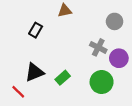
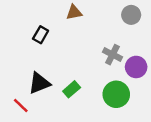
gray circle: (115, 21) -> (131, 15), moved

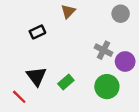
brown triangle: (74, 12) -> (68, 11), turned -35
black rectangle: (41, 35) -> (37, 32), turned 35
black triangle: (39, 83) -> (36, 76), turned -45

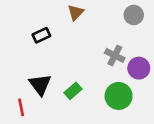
red line: (19, 97) -> (21, 107), turned 35

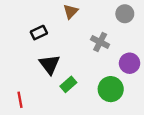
gray cross: (115, 55) -> (100, 42), moved
black triangle: (40, 85) -> (49, 64), moved

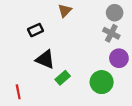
gray cross: (100, 42) -> (111, 33), moved
black triangle: (49, 64) -> (45, 59), turned -30

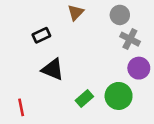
gray circle: (115, 13) -> (120, 15), moved
green rectangle: (63, 78) -> (84, 98), moved

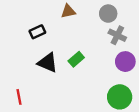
brown triangle: (76, 12) -> (68, 11), turned 35
green circle: (119, 96) -> (120, 97), moved
green rectangle: (84, 98) -> (76, 59), moved

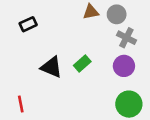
brown triangle: (68, 11) -> (91, 12), moved
black rectangle: (37, 32) -> (28, 24), moved
purple circle: (125, 62) -> (124, 66), moved

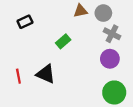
green rectangle: (82, 63) -> (63, 41), moved
black triangle: (51, 67) -> (46, 74), moved
red line: (21, 104) -> (18, 76), moved

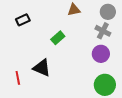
gray circle: (103, 13) -> (108, 12), moved
red line: (18, 76) -> (18, 78), moved

